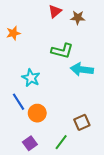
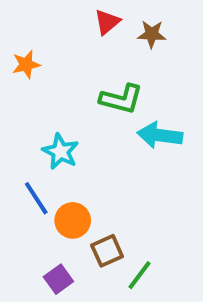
brown square: (82, 122) -> (107, 251), moved
green line: (61, 142) -> (139, 275), moved

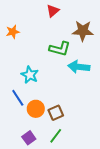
brown star: (152, 34) -> (83, 31), moved, size x1.5
brown square: (107, 251) -> (56, 113), moved
green line: (139, 275) -> (56, 136), moved

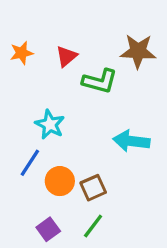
red triangle: (53, 11) -> (66, 56), moved
cyan arrow: (79, 67) -> (131, 141), moved
blue line: (18, 98) -> (30, 163), turned 66

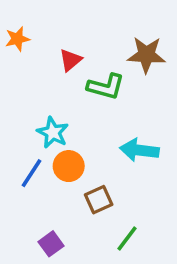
orange star: (22, 53) -> (17, 39), moved
orange circle: (60, 181) -> (69, 166), moved
green line: (93, 226) -> (127, 238), moved

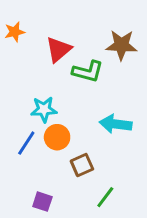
red triangle: (70, 60) -> (59, 49), size x1.4
cyan star: (53, 132) -> (44, 109), turned -30
purple square: (51, 244) -> (42, 202), turned -36

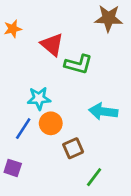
brown star: (121, 45) -> (109, 18), moved
red triangle: (59, 49) -> (52, 45), turned -40
purple square: (42, 202) -> (13, 168), moved

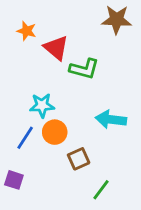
orange star: (13, 29) -> (27, 31), moved, turned 30

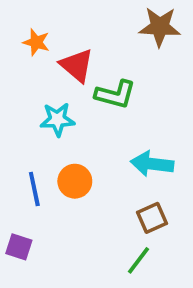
cyan star: (42, 105) -> (57, 119), moved
blue line: (25, 138) -> (34, 189), turned -45
brown square: (79, 159) -> (152, 218), moved

